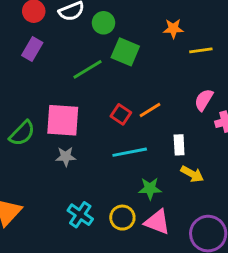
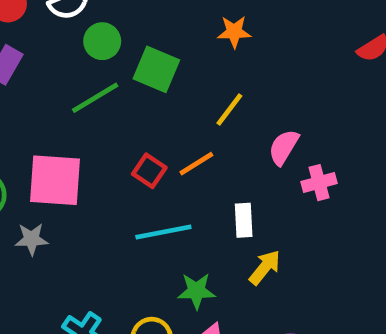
green circle: (103, 23) -> (102, 41), moved
yellow line: (201, 50) -> (229, 110), moved, turned -45
gray star: (66, 157) -> (31, 239), moved
yellow arrow: (192, 174) -> (265, 267), turned -80

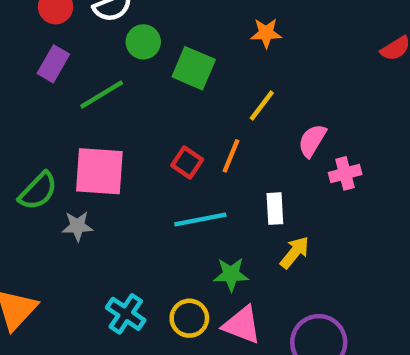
green line: (95, 98) -> (102, 94), moved
orange line: (196, 164) -> (231, 156), turned -36

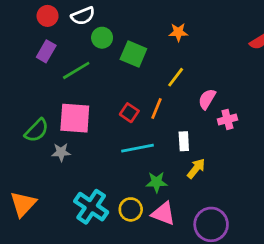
cyan cross: (126, 314) -> (91, 207), size x1.4

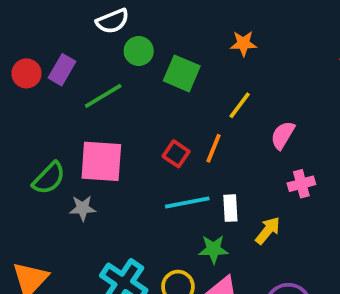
red circle: (48, 16) -> (26, 73), moved
pink cross: (227, 119) -> (301, 184), moved
white rectangle: (184, 141) -> (230, 208), moved

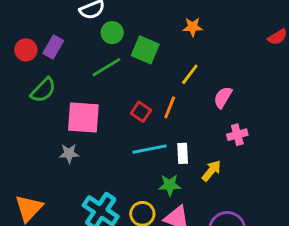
green line: (103, 96) -> (106, 67), moved
green semicircle: (49, 178) -> (43, 90), moved

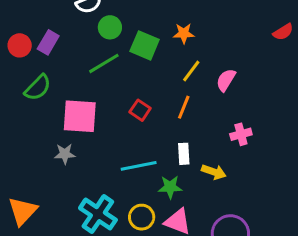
orange star: (193, 27) -> (184, 33), moved
pink semicircle: (223, 97) -> (226, 80), moved
orange line: (170, 107) -> (184, 107), moved
cyan line: (150, 149) -> (139, 166), moved
yellow arrow: (211, 171) -> (214, 172), turned 70

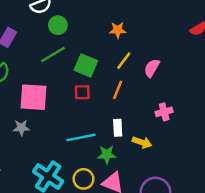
green square: (145, 45) -> (86, 65), moved
red square: (140, 110) -> (82, 92), turned -35

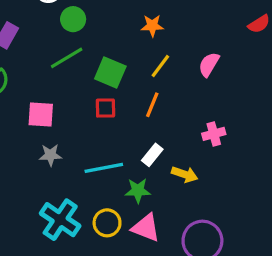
pink semicircle: (152, 68) -> (209, 64), moved
pink square: (33, 97) -> (41, 115), size x0.7
gray star: (21, 128) -> (50, 155), moved
white rectangle: (118, 128) -> (152, 155), turned 42

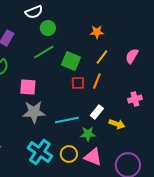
red square: (105, 108) -> (78, 83), moved
gray star: (50, 155) -> (34, 112), size x1.6

